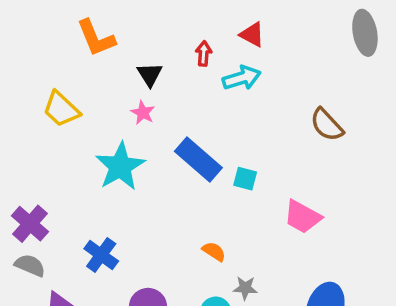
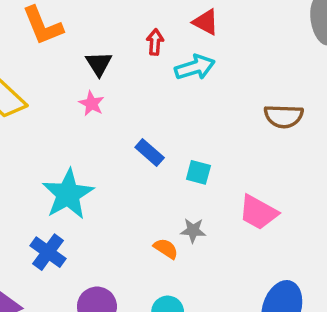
brown semicircle: (327, 125) -> (284, 116), turned -45
blue rectangle: (198, 159) -> (150, 152), size x0.6
cyan star: (120, 166) -> (68, 194), moved
gray star: (245, 288) -> (193, 230), moved

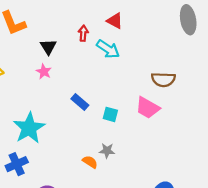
cyan arrow: (195, 67) -> (108, 49), turned 50
pink trapezoid: (258, 212) -> (148, 108), moved
blue cross: (48, 252) -> (17, 164), turned 30

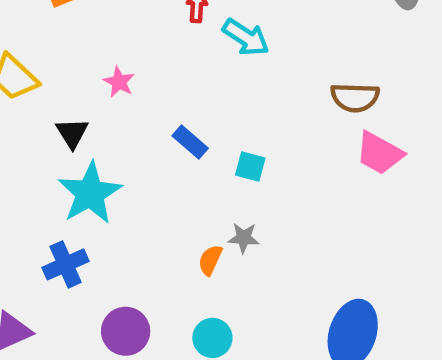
black triangle: (48, 47) -> (72, 133), moved
pink trapezoid: (148, 108) -> (379, 153), moved
orange semicircle: (90, 162) -> (210, 260), turned -98

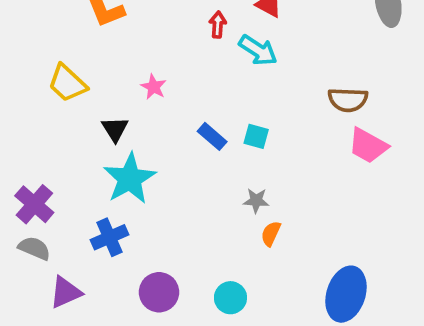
cyan square: (250, 166) -> (256, 136), moved
gray star: (244, 238) -> (256, 201), moved
orange semicircle: (210, 260) -> (271, 234), moved

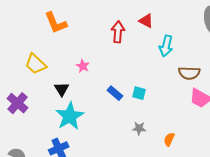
red arrow: (218, 25) -> (118, 32), size x1.5
cyan arrow: (258, 50) -> (166, 46), moved, turned 70
purple cross: (34, 204) -> (17, 103), moved
orange semicircle: (271, 234) -> (169, 139), moved

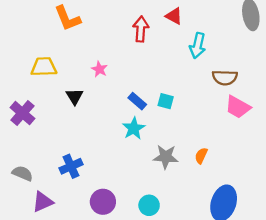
yellow trapezoid: (36, 64) -> (44, 67), turned 135
cyan star: (70, 116) -> (134, 128), moved, size x0.7
gray star: (139, 128) -> (166, 157), moved, size x1.5

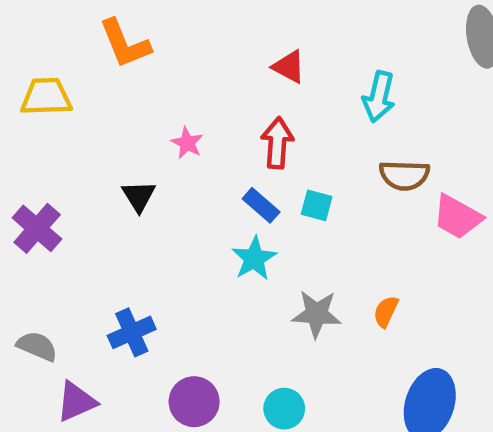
red triangle: (174, 16) -> (289, 67), moved
red arrow: (141, 29) -> (277, 143), moved
yellow trapezoid: (44, 67) -> (46, 97), moved
brown semicircle: (225, 78) -> (404, 175), moved

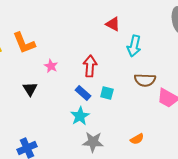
orange L-shape: (125, 44) -> (24, 43), moved
red triangle: (289, 67) -> (113, 24), moved
orange semicircle: (386, 312) -> (137, 139), turned -144
gray star: (317, 314) -> (93, 142), moved

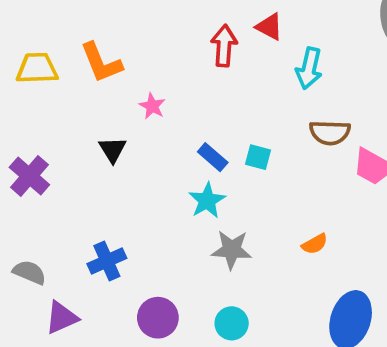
red arrow: (90, 66) -> (224, 46), moved

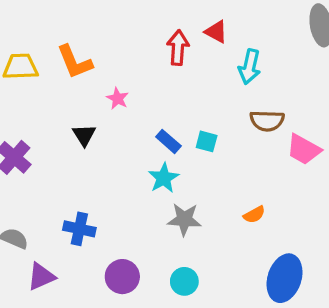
blue cross: (107, 261) -> (79, 229), turned 36

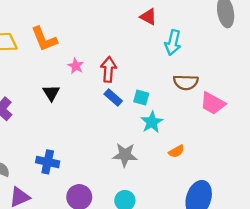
red arrow: (178, 48) -> (109, 69), moved
cyan star: (164, 178) -> (152, 122), moved

